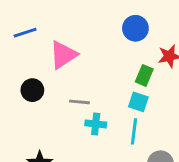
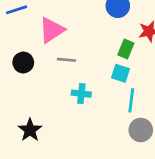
gray line: (79, 102) -> (66, 60), moved
cyan line: (134, 131) -> (131, 100), moved

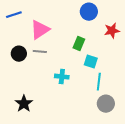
green rectangle: (126, 49) -> (79, 44), moved
gray line: (66, 60) -> (40, 52), moved

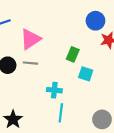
blue circle: (89, 12) -> (95, 21), moved
cyan line: (99, 82) -> (61, 113), moved

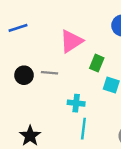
pink triangle: (30, 39) -> (71, 41), moved

